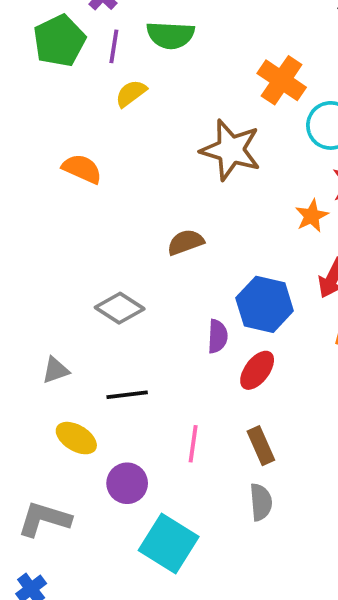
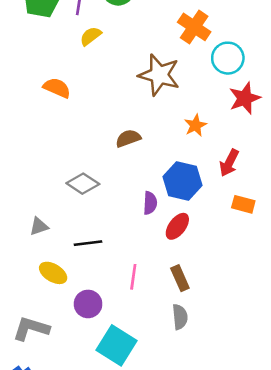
orange star: (312, 216) -> (195, 125), moved

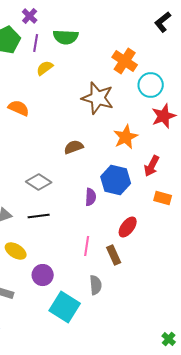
orange star: (195, 125) -> (126, 137), size x1.4
red ellipse: (177, 226) -> (128, 227), moved
black line: (88, 243) -> (39, 216), moved
pink line: (133, 277) -> (87, 246), moved
gray semicircle: (180, 317) -> (96, 285), moved

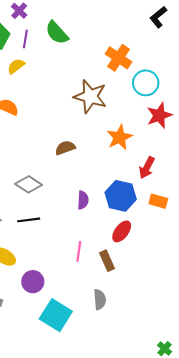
green semicircle: (66, 37) -> (57, 33), turned 45
yellow semicircle: (45, 68) -> (16, 66), moved
blue hexagon: (116, 180) -> (121, 196), moved
gray semicircle: (96, 285) -> (100, 299), moved

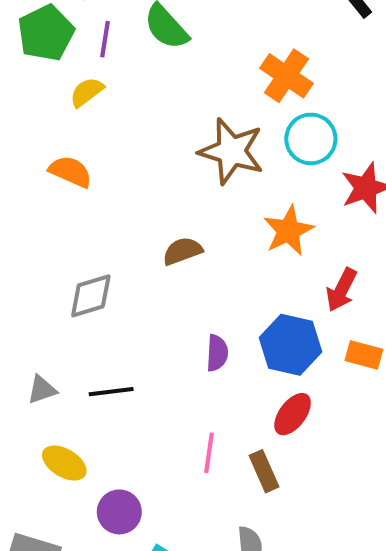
cyan circle: (146, 83) -> (311, 139), moved
gray diamond: (29, 184) -> (91, 296), moved, turned -50

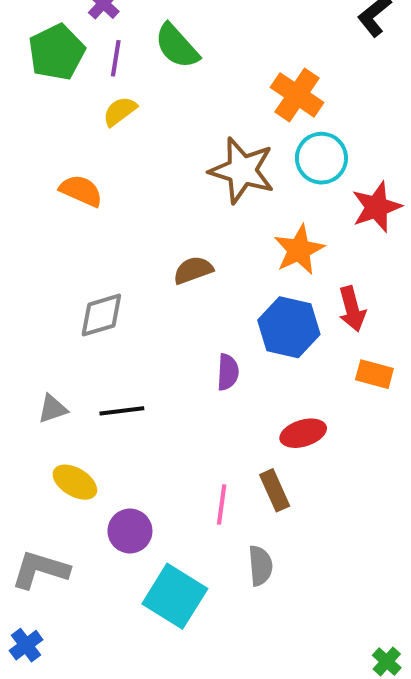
yellow semicircle: (87, 92) -> (120, 111), moved
red arrow: (341, 290) -> (352, 309), turned -42
blue hexagon: (290, 345) -> (289, 327), moved
red ellipse: (293, 414) -> (303, 433), turned 36
pink line: (209, 453) -> (222, 505), moved

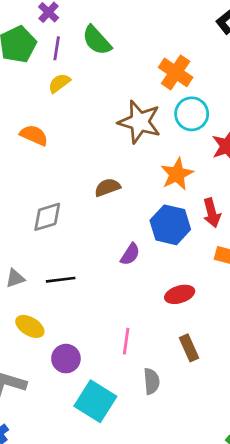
purple semicircle: (228, 372) -> (130, 254), turned 30
brown rectangle: (275, 490) -> (189, 348), moved

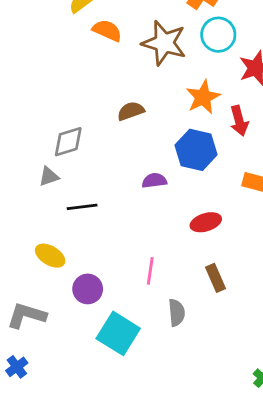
orange semicircle: (34, 135) -> (107, 30), moved
red arrow: (212, 213) -> (239, 121), moved
purple semicircle: (130, 254) -> (154, 181), turned -130
gray triangle: (15, 278) -> (49, 176), moved

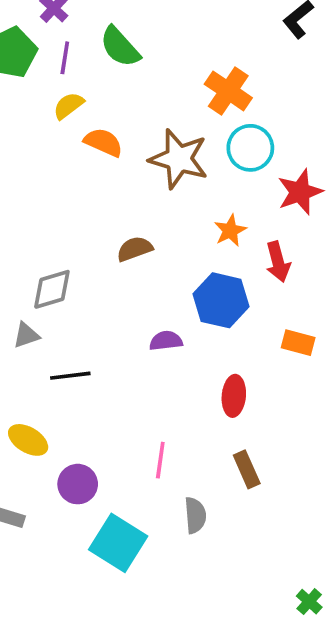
orange star: (203, 97) -> (230, 231), size x0.7
red ellipse: (206, 222) -> (234, 396), turned -68

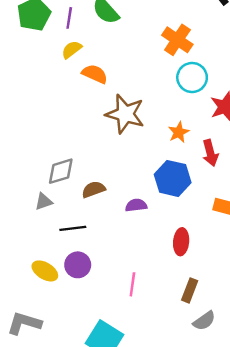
brown star: (179, 159) -> (125, 114), moved
brown semicircle: (135, 249) -> (94, 189), moved
brown rectangle: (247, 469) -> (190, 290), turned 45
purple circle: (78, 484) -> (78, 265), moved
gray semicircle: (195, 515) -> (204, 321), moved, turned 60

